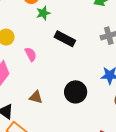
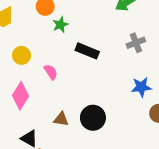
black circle: (76, 92) -> (93, 118), moved

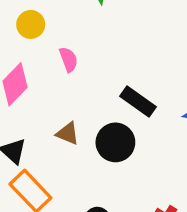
black rectangle: (87, 51) -> (138, 101), moved

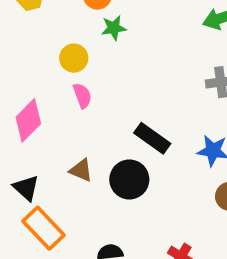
yellow circle: (31, 24) -> (74, 58), moved

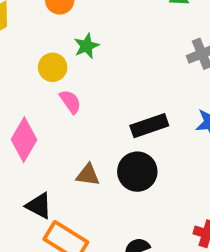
green star: (114, 28) -> (86, 46), moved
black rectangle: (152, 138) -> (149, 126), turned -40

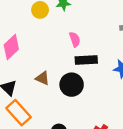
pink semicircle: (70, 102) -> (75, 39), moved

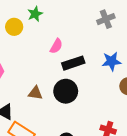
pink semicircle: (75, 39) -> (56, 46), turned 64

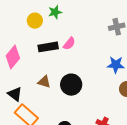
black rectangle: (73, 63) -> (48, 47), moved

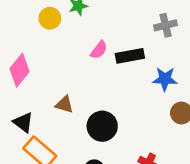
black rectangle: (48, 47) -> (130, 56), moved
black circle: (71, 85) -> (102, 126), moved

